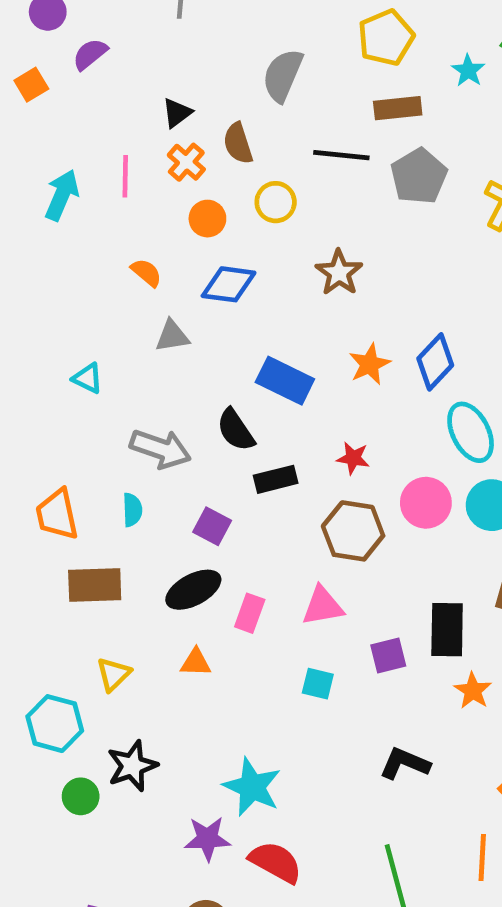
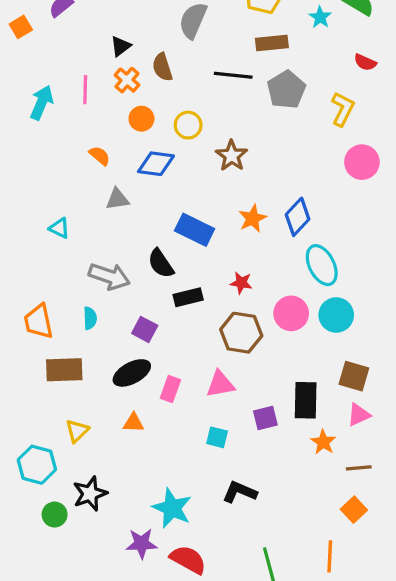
yellow circle: (276, 202) -> (188, 125), moved
black L-shape: (405, 763) -> (240, 492), moved

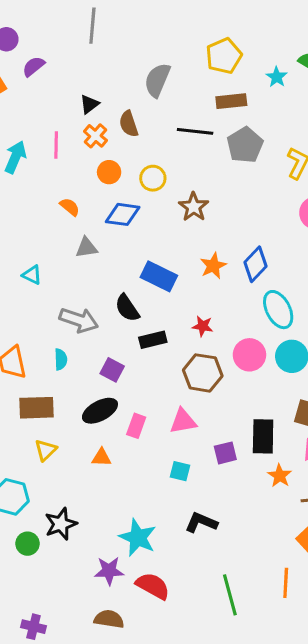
yellow triangle: (77, 431) -> (46, 450), moved

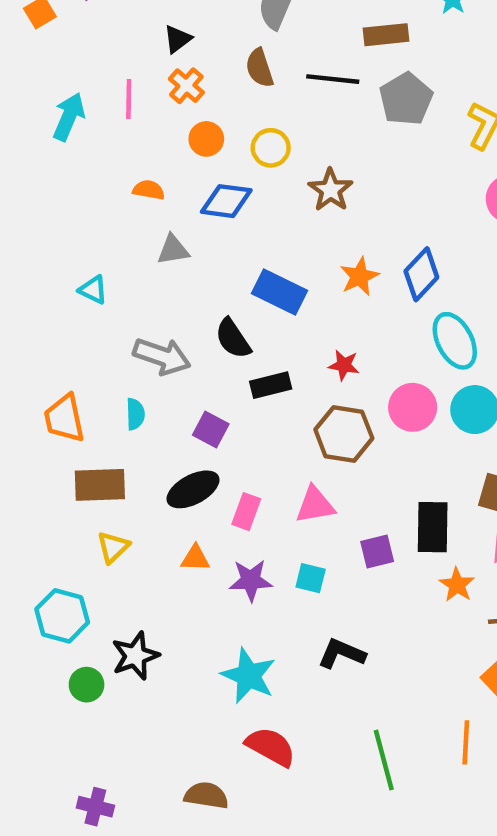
brown semicircle: (129, 124) -> (260, 68), moved
orange semicircle: (70, 207) -> (149, 190), turned -30
purple star: (109, 571) -> (251, 580), moved

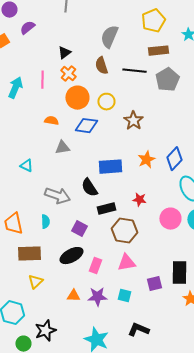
orange circle: (206, 139) -> (77, 98), size x1.5
blue rectangle: (280, 292) -> (110, 167), turned -30
brown hexagon: (344, 434) -> (124, 231), moved
orange triangle: (195, 558) -> (73, 296), moved

